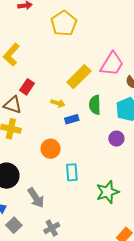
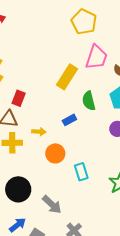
yellow pentagon: (64, 23) -> (84, 22), moved
yellow arrow: (58, 103) -> (39, 132), moved

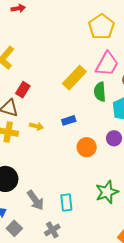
green semicircle: (89, 101) -> (100, 92), moved
orange circle: (55, 153) -> (87, 147), moved
cyan rectangle: (81, 172) -> (66, 202), moved

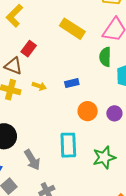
yellow rectangle: (74, 78) -> (72, 29), moved, turned 75
purple circle: (114, 138) -> (114, 113), moved
cyan rectangle: (66, 202) -> (68, 145), moved, size x1.4

